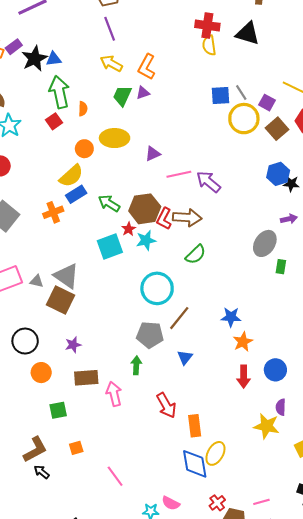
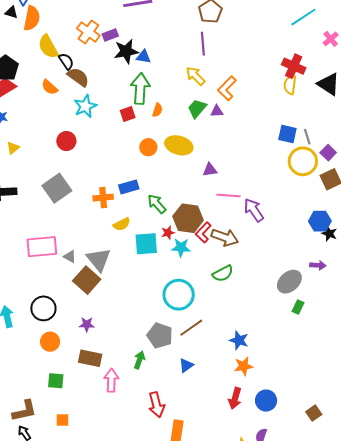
yellow semicircle: (71, 176) -> (122, 224), moved, size x0.7

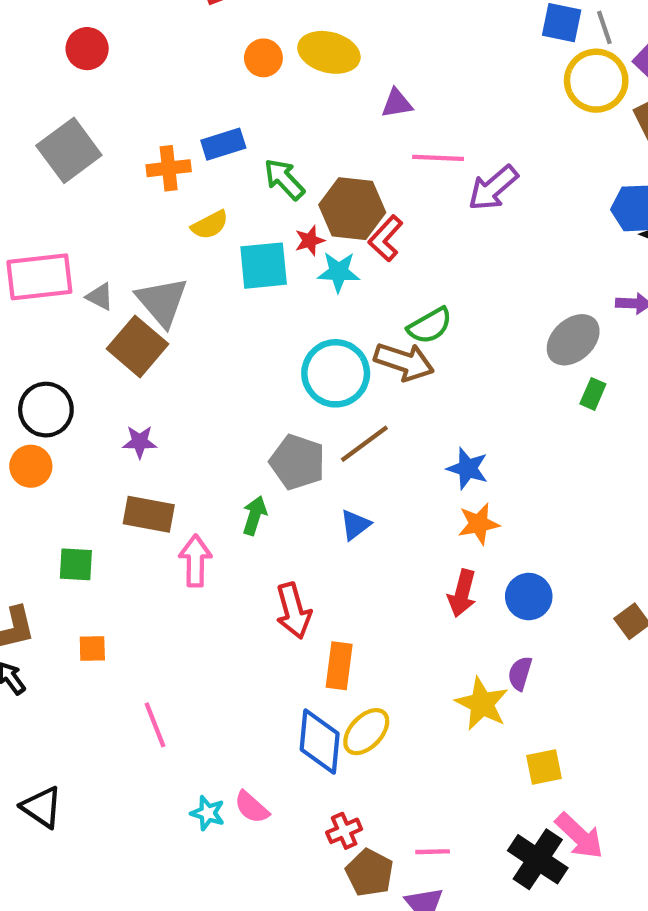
purple arrow: (254, 210) -> (493, 188), turned -95
brown arrow: (225, 237) -> (404, 362), moved
orange circle: (50, 342) -> (31, 466), moved

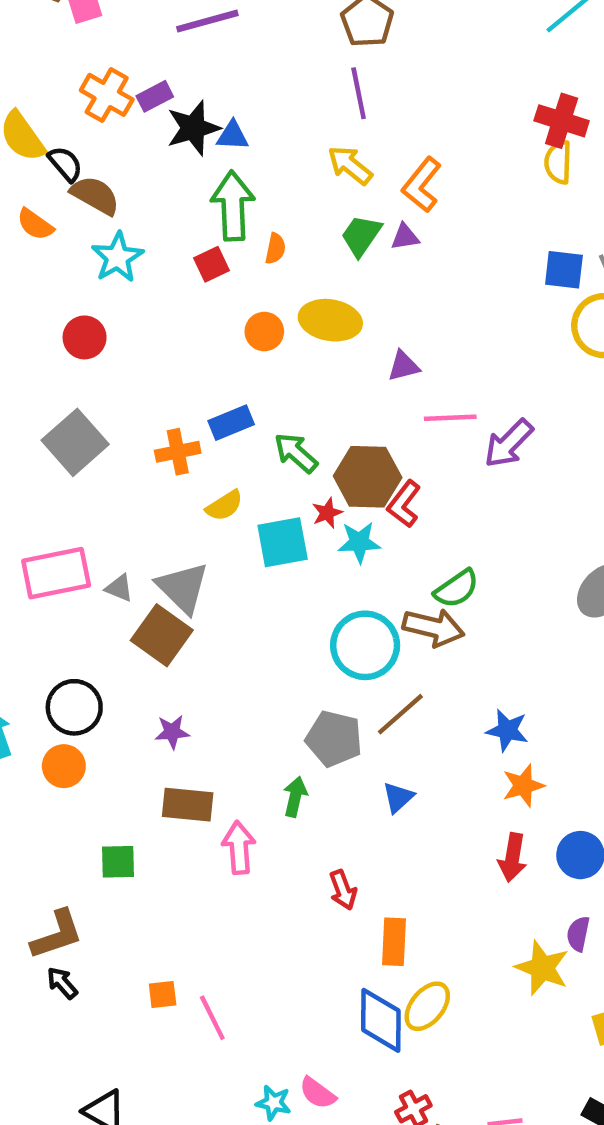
red arrow: (293, 611) -> (343, 890), size x0.7
orange square: (92, 648) -> (163, 994), moved

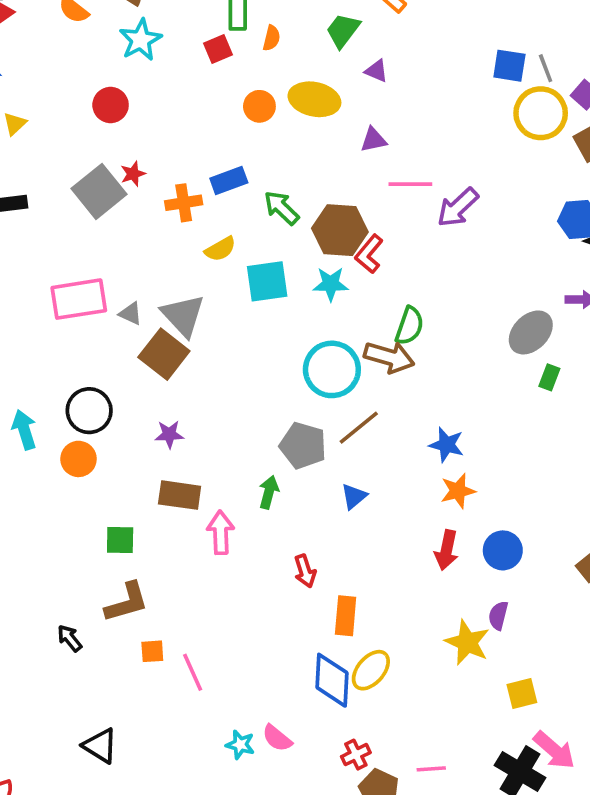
purple triangle: (405, 237) -> (376, 71), moved, turned 30
red star: (327, 513) -> (133, 174), moved
green semicircle: (456, 589) -> (409, 326), turned -39
brown L-shape: (57, 935) -> (127, 602), moved

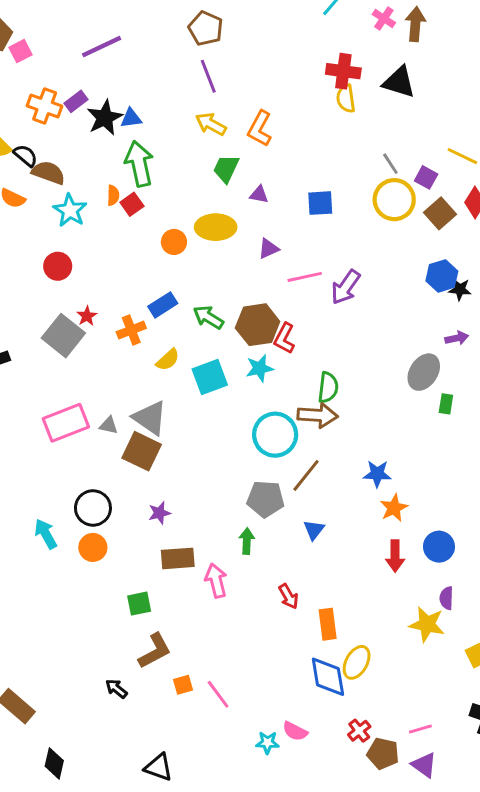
orange semicircle: (271, 38) -> (113, 195), moved
blue square: (509, 66) -> (320, 203), moved

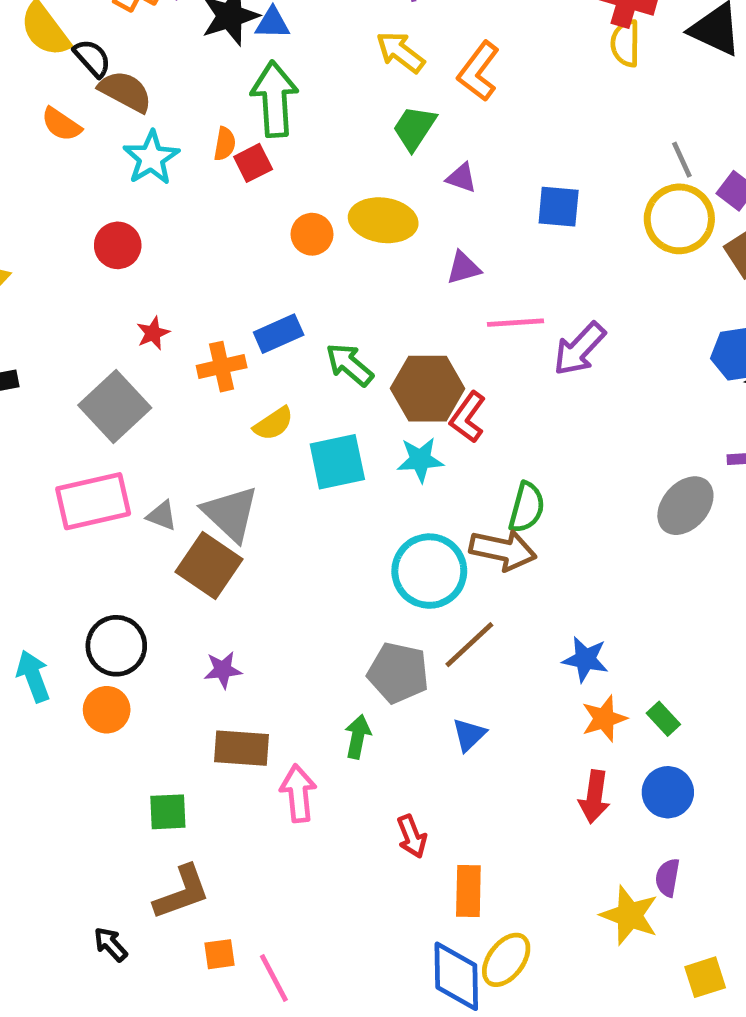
gray square: (63, 336) -> (115, 406), moved
green rectangle: (446, 404) -> (663, 719), moved, turned -60

